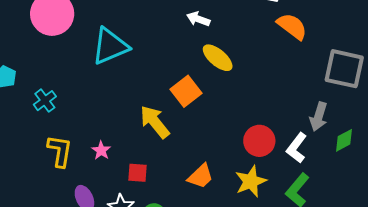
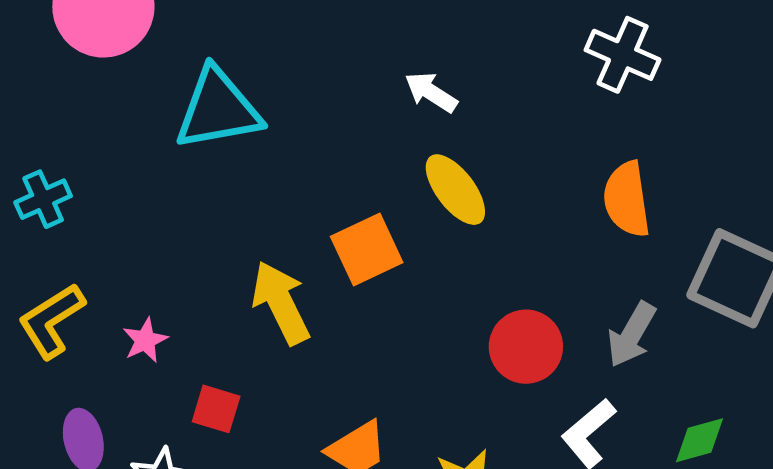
orange semicircle: (292, 26) -> (627, 199), moved, turned -148
gray arrow: (319, 117) -> (632, 335), moved
red circle: (259, 141) -> (526, 347), moved
yellow L-shape: (60, 151) -> (51, 321), turned -144

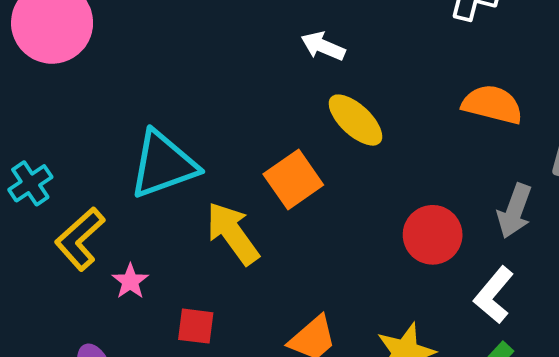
cyan triangle: (218, 109) -> (163, 165), moved
orange semicircle: (627, 199) -> (492, 105), turned 122
yellow L-shape: (51, 321) -> (80, 239), moved

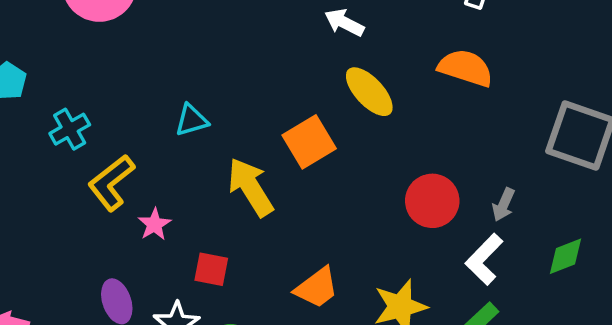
orange semicircle: (492, 105) -> (466, 68), moved
cyan triangle: (163, 165) -> (192, 120), size x0.5
gray arrow: (515, 211) -> (504, 205), moved, size x0.7

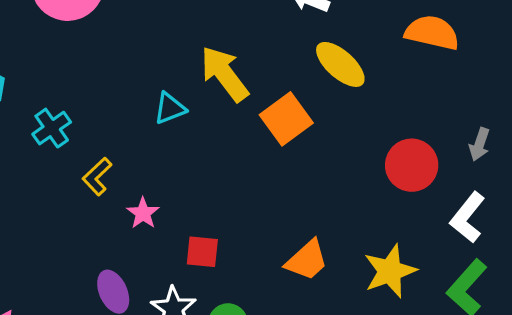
yellow L-shape: (111, 183) -> (97, 176), size x0.7
yellow arrow: (250, 187) -> (224, 74), moved
gray arrow: (504, 205) -> (479, 144), moved

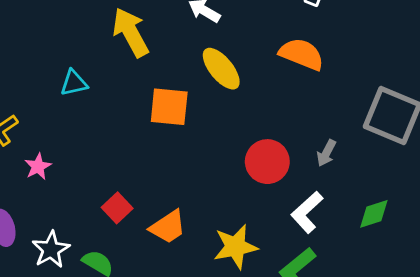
yellow arrow: (224, 74) -> (131, 32), moved
orange square: (286, 119) -> (169, 107), turned 33
red square: (202, 252) -> (117, 208), moved, turned 32

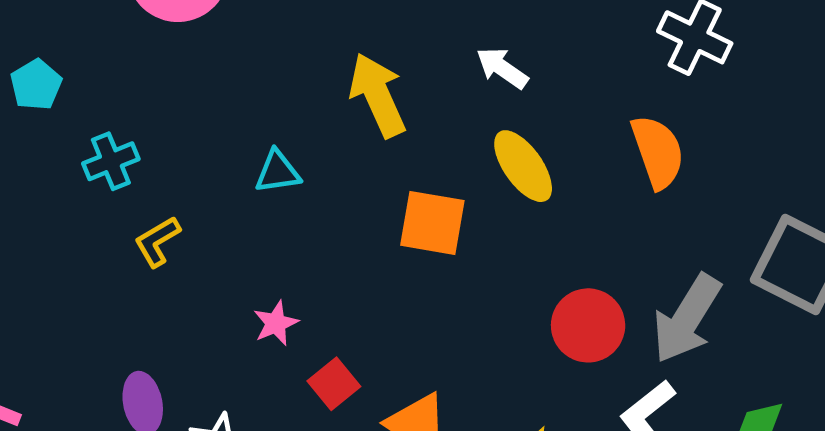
orange semicircle: (302, 54) -> (658, 152), turned 45
gray arrow: (326, 153) -> (687, 319), size x2.0
pink star: (38, 167) -> (276, 323), moved

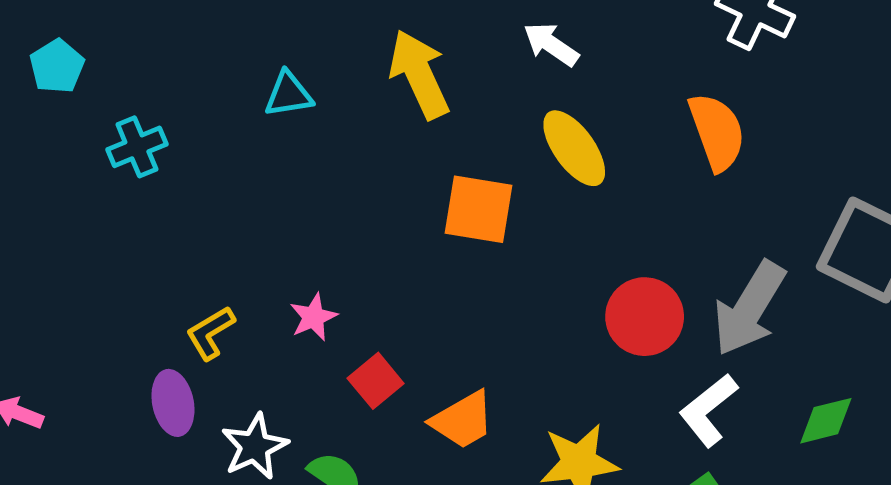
cyan triangle: (278, 172) -> (289, 94), moved
yellow L-shape: (157, 241) -> (210, 333), moved

